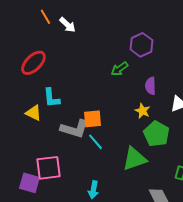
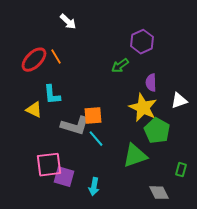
orange line: (45, 17) -> (56, 57), moved
yellow star: (142, 111) -> (143, 108), size x1.8
purple square: (29, 183) -> (64, 177), moved

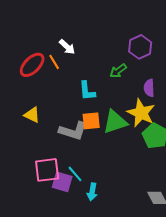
white arrow: (68, 22) -> (67, 47), moved
cyan L-shape: (52, 95) -> (87, 91), moved
cyan line: (96, 139) -> (75, 174), moved
green triangle: (135, 156) -> (115, 122), moved

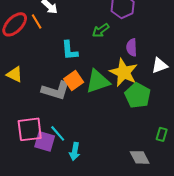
orange square: (91, 121) -> (74, 80), turned -30

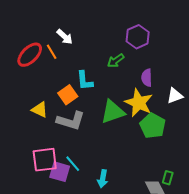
yellow triangle: (15, 74) -> (40, 110), moved
orange square: (74, 80) -> (68, 95), moved
green rectangle: (162, 134) -> (168, 178), moved
cyan arrow: (75, 151) -> (103, 179), moved

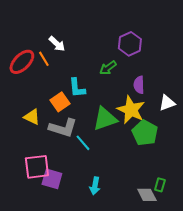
cyan line: (73, 164) -> (83, 143), moved

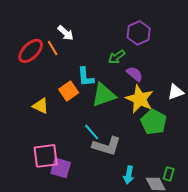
purple semicircle: (139, 85) -> (135, 74), moved, turned 132
green triangle: (105, 119) -> (104, 95), moved
gray L-shape: (63, 128) -> (107, 146), moved
cyan arrow: (95, 186) -> (129, 175), moved

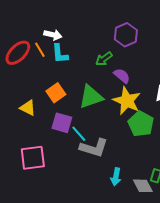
white arrow: (66, 33) -> (53, 35), turned -30
cyan L-shape: (86, 77) -> (60, 54), moved
purple square: (61, 168) -> (62, 123), moved

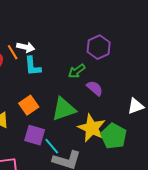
orange line: (40, 50) -> (13, 52), moved
yellow star: (127, 101) -> (92, 128), moved

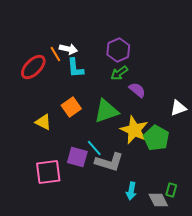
purple hexagon: (99, 47) -> (118, 50), moved
purple square: (35, 135) -> (77, 157), moved

